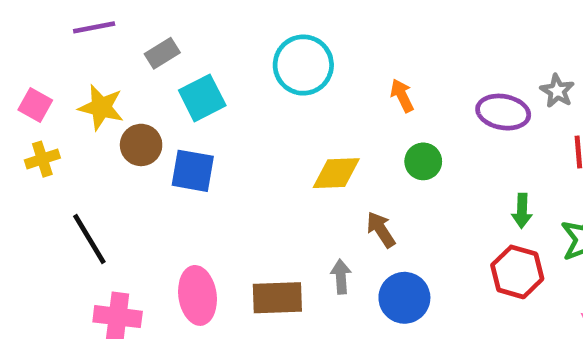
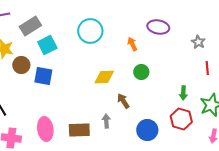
gray rectangle: (162, 53) -> (30, 26), size x1.5
purple ellipse: (503, 112) -> (158, 27), moved
blue circle: (404, 298) -> (147, 130), moved

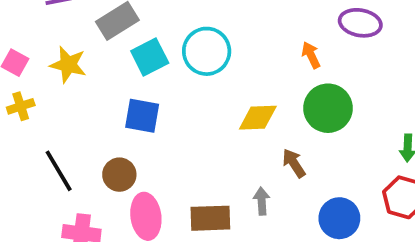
cyan circle: (90, 31) -> (207, 51), moved
brown circle: (21, 65) -> (119, 175), moved
green circle: (141, 72) -> (328, 108), size x1.6

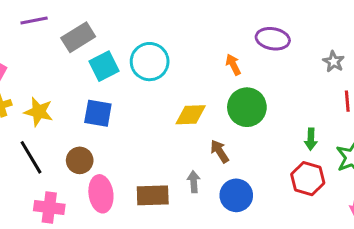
yellow star: (68, 65) -> (39, 112), moved
blue circle: (339, 218) -> (236, 195), moved

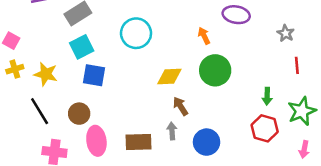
cyan square: (104, 66) -> (82, 47), moved
brown arrow: (220, 151) -> (181, 106), moved

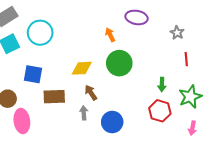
cyan circle: (136, 33) -> (40, 33), moved
blue square: (94, 75) -> (33, 74), moved
brown rectangle: (138, 142) -> (54, 97), moved

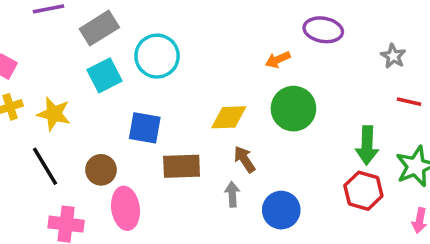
orange arrow: (110, 35) -> (278, 60), turned -88
red line: (186, 59) -> (409, 102), turned -72
green arrow: (162, 84) -> (367, 145), size x1.5

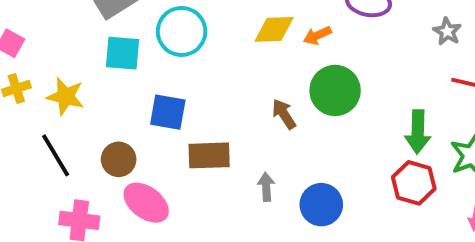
cyan square: (105, 75) -> (123, 53), turned 32
yellow diamond: (229, 117) -> (274, 29), moved
brown arrow: (245, 159) -> (284, 114), moved
pink ellipse: (126, 208) -> (146, 203), turned -45

